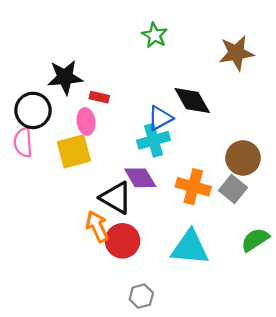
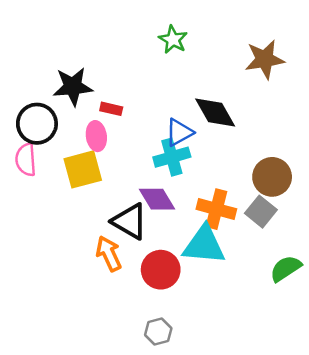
red circle: (123, 241) -> (161, 270), moved
cyan triangle: (190, 247) -> (204, 245), moved

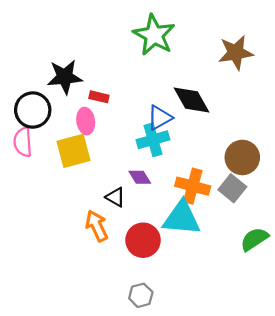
green star: (173, 40) -> (154, 35), size x1.6
purple diamond: (157, 199) -> (140, 177), size x0.7
black triangle: (130, 221) -> (115, 197), size x0.6

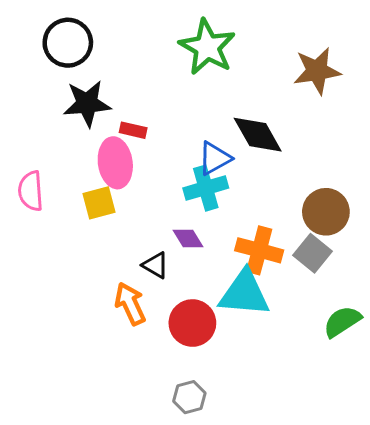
black circle: (33, 110) -> (68, 43), moved
pink ellipse: (86, 121) -> (115, 163), size x1.4
yellow square: (74, 151) -> (99, 203), size x0.7

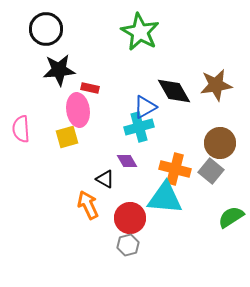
brown star: (317, 71) -> (216, 85), moved
gray hexagon: (189, 397) -> (128, 245), moved

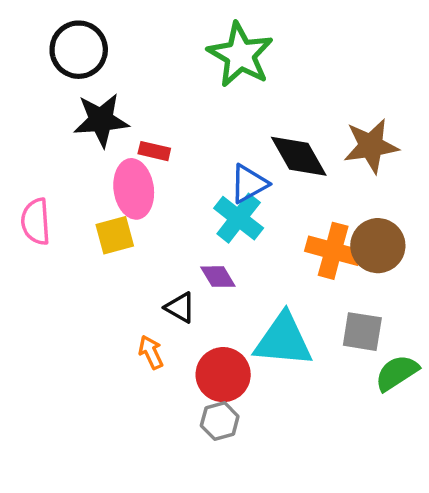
cyan cross: (139, 127) -> (239, 218), turned -36
orange cross: (175, 169) -> (333, 251), moved
gray square: (211, 171) -> (362, 332), moved, turned -30
orange arrow: (88, 205) -> (151, 352), size x0.7

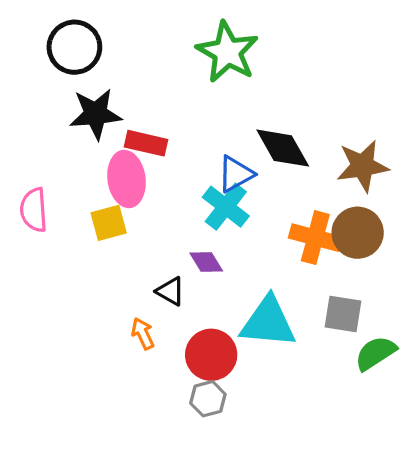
brown star: (371, 146) -> (362, 166), moved
red rectangle: (154, 151) -> (146, 143), size x1.4

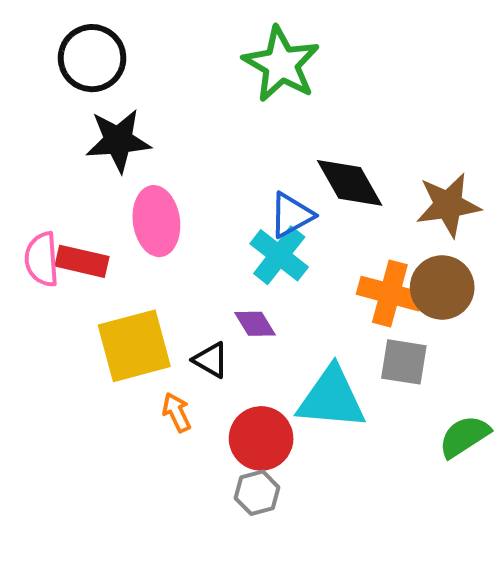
red rectangle: (146, 143) -> (82, 261), moved
yellow square: (109, 223) -> (134, 346), moved, size x1.6
gray square: (343, 314) -> (404, 362), moved

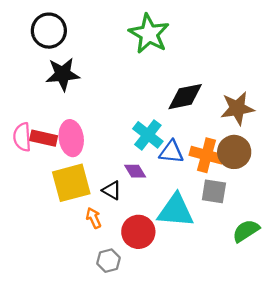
black diamond: (350, 183) -> (185, 97), turned -72
blue triangle: (291, 215) -> (171, 152), moved, turned 35
pink ellipse: (156, 221) -> (71, 138), moved
gray hexagon: (257, 493) -> (109, 261), moved

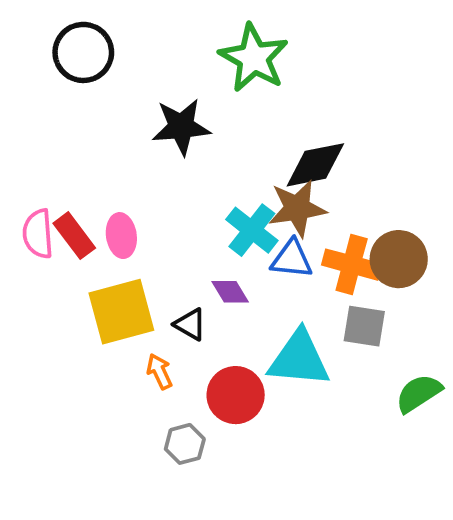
black star: (63, 74) -> (181, 127), moved
brown star: (237, 108) -> (297, 208), moved
red rectangle: (44, 138) -> (74, 236), turned 40
pink ellipse: (71, 138) -> (121, 236), size x0.7

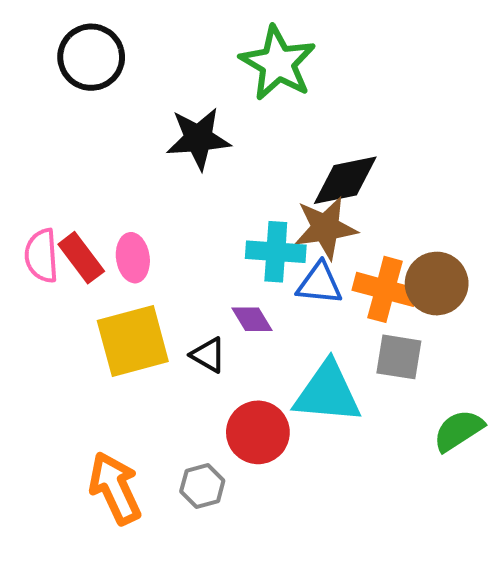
cyan cross: (252, 230) -> (276, 252), turned -34
orange arrow: (159, 371) -> (115, 488), moved, size x1.8

